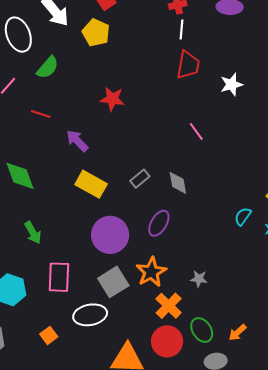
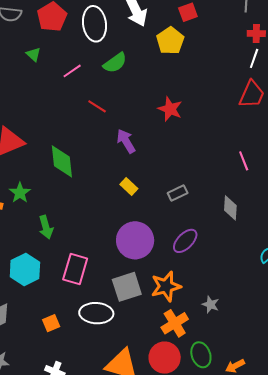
gray diamond: (178, 183) -> (230, 208), moved
yellow rectangle: (91, 184) -> (129, 187), size x0.6
green arrow: (33, 233) -> (46, 227), moved

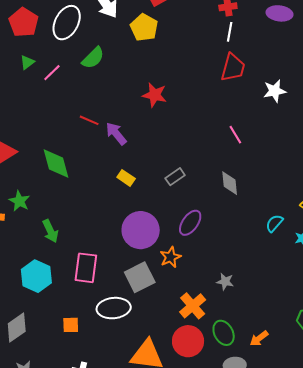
white ellipse: (95, 24) -> (67, 23), turned 44
green triangle: (33, 54) -> (27, 62), moved, turned 49
red line: (97, 106) -> (89, 120), moved
orange star: (166, 286) -> (170, 257), moved, size x0.7
orange square: (51, 323) -> (71, 325), turned 30

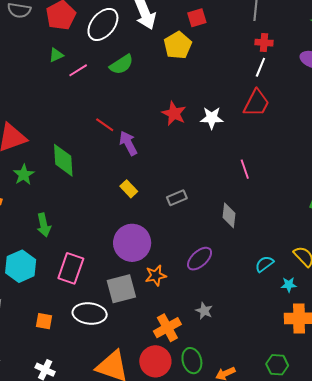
white star: (275, 91) -> (212, 118), moved
green star: (19, 201) -> (24, 175), moved
purple ellipse: (190, 223) -> (200, 259), moved

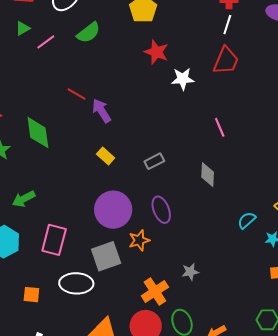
red star: (174, 113) -> (156, 52), moved
green arrow: (44, 225) -> (24, 199), turned 80
purple ellipse: (200, 259) -> (161, 210), moved, turned -64
gray star: (204, 311) -> (190, 272), turned -30

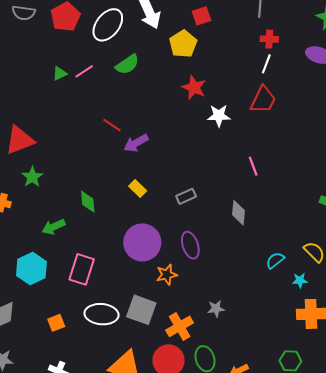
green triangle: (23, 28) -> (60, 73), moved
purple arrow: (101, 111) -> (136, 143), turned -90
green diamond: (38, 133) -> (88, 202), moved, size x0.7
gray square: (106, 256) -> (141, 310), moved, turned 36
orange square: (31, 295) -> (56, 323), turned -30

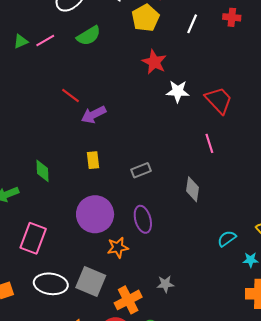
white line: (266, 64) -> (192, 24), moved
red trapezoid: (263, 100) -> (219, 100), moved, turned -72
yellow rectangle: (138, 189) -> (93, 160), turned 36

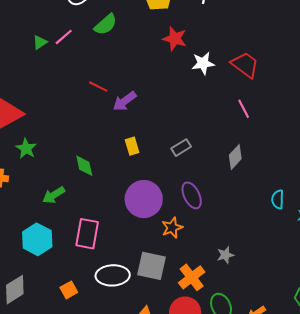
gray diamond: (193, 189) -> (235, 157), turned 45
cyan semicircle: (227, 239) -> (278, 199), turned -42

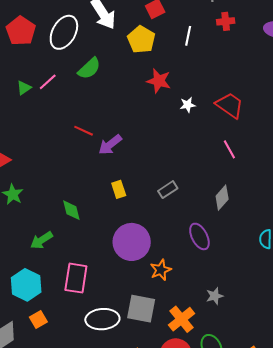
white star: (203, 63) -> (188, 105), size x0.7
purple ellipse: (192, 195) -> (199, 236), moved
orange square: (69, 290) -> (38, 319), moved

